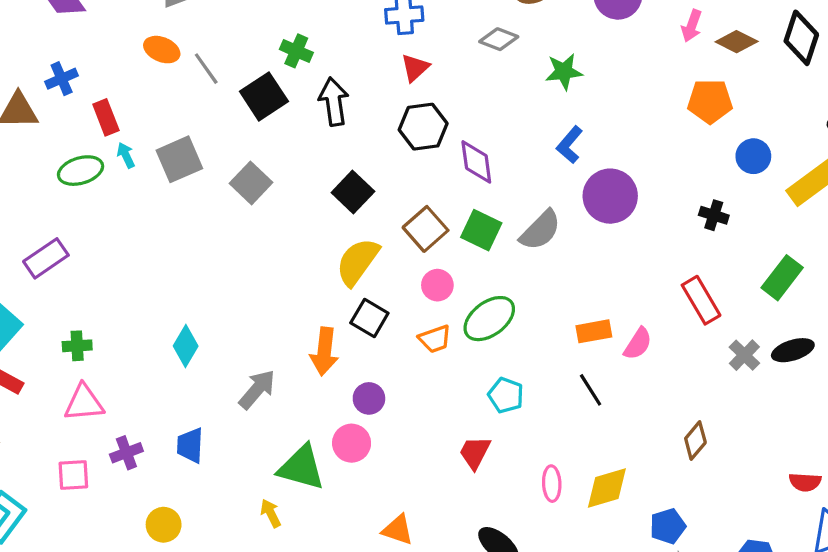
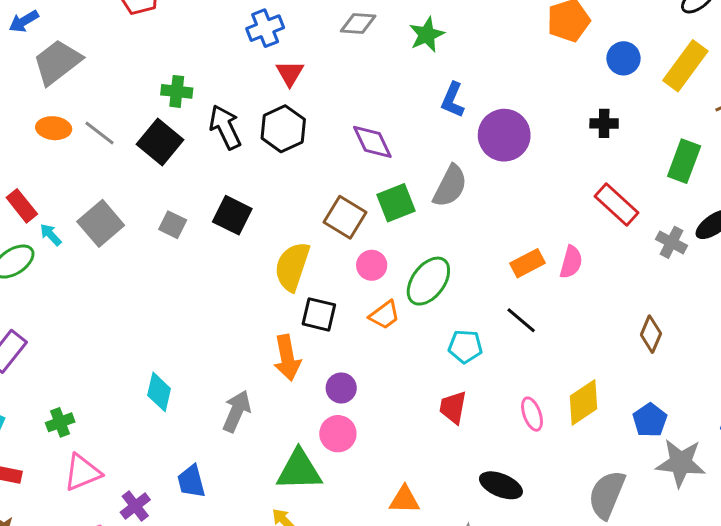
black hexagon: (423, 127) -> (283, 129), moved
gray square: (251, 183) -> (173, 225), size x0.7
black square: (353, 192) -> (232, 215), moved
green square: (481, 230) -> (396, 203), turned -30
black line: (591, 390) -> (521, 320), moved

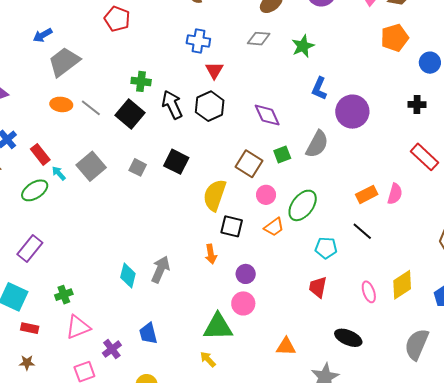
blue cross: (265, 28) -> (198, 41), turned 30
green square: (396, 203) -> (282, 155), size x0.7
orange arrow: (287, 358) -> (211, 254), size x0.7
gray arrow: (237, 411) -> (160, 269), moved

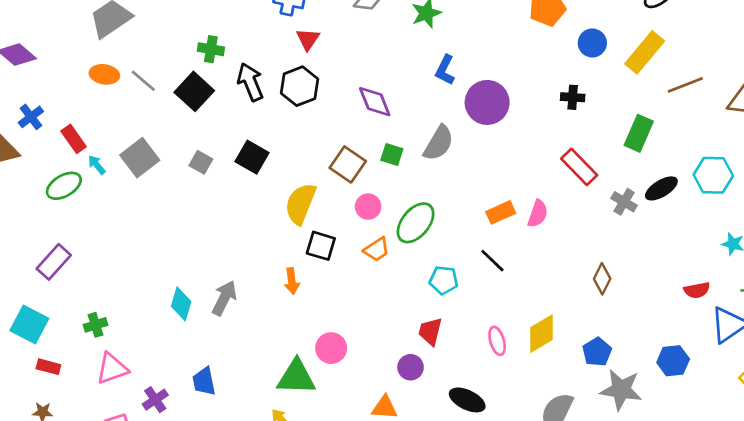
green square: (282, 155) -> (392, 155), turned 36
purple circle: (246, 274) -> (411, 367), moved

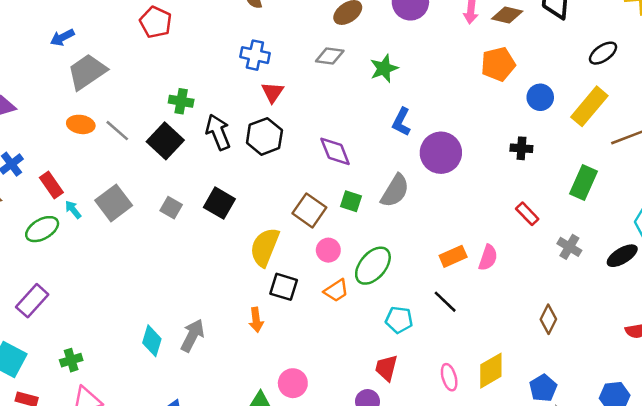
red rectangle: (579, 167) -> (527, 214), size x0.7
black ellipse: (661, 188) -> (622, 256), moved

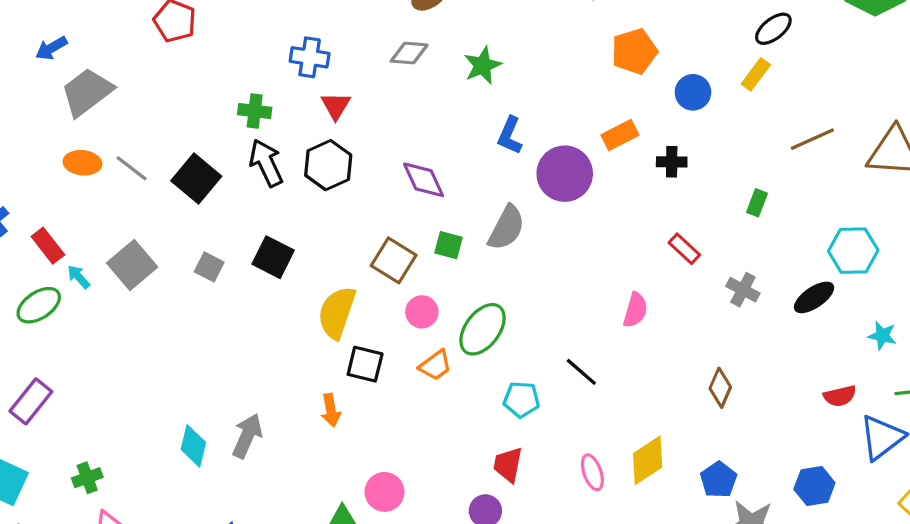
green cross: (181, 101) -> (255, 111), moved
yellow rectangle: (589, 106) -> (756, 74), moved, size x0.6
green rectangle: (583, 183) -> (757, 203), size x0.6
orange rectangle: (453, 256) -> (620, 135), moved

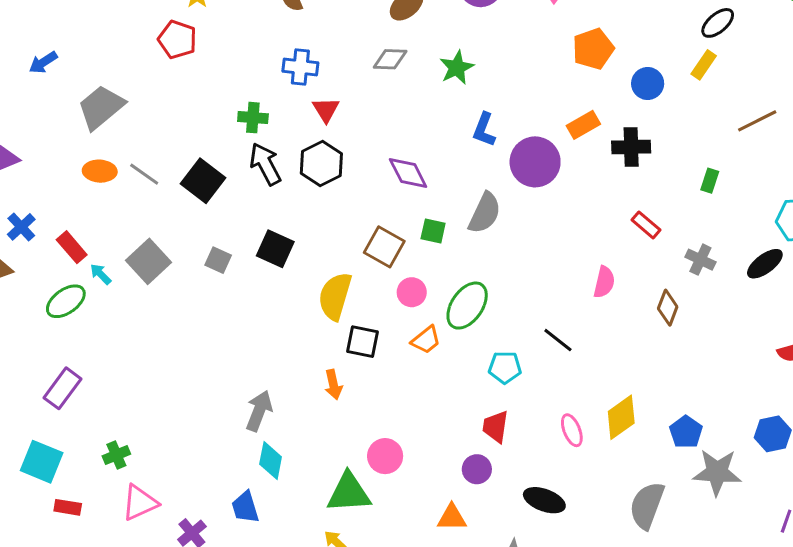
blue arrow: (51, 48) -> (43, 62), moved
black cross: (672, 162) -> (631, 147), size x1.4
brown diamond: (720, 388) -> (668, 308), moved
cyan diamond: (193, 446) -> (271, 460), moved

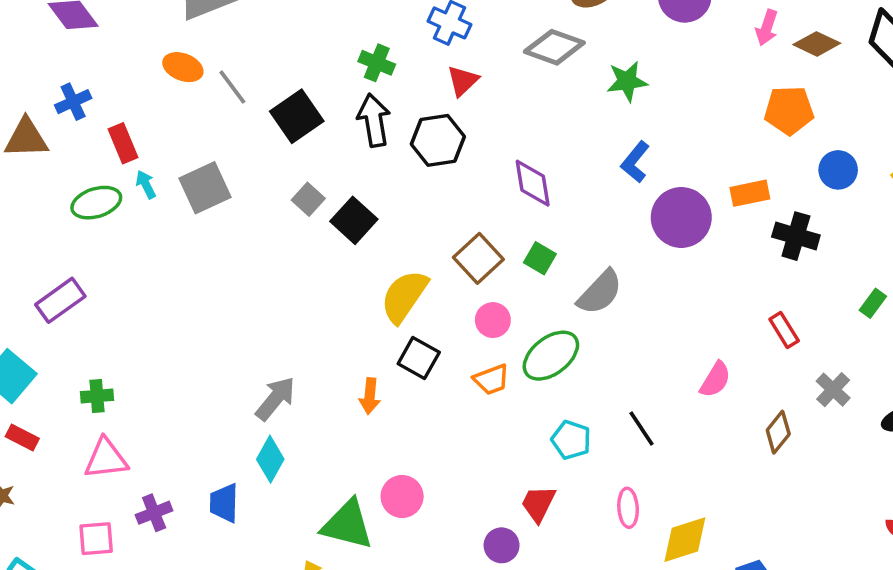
gray diamond: (390, 59) -> (554, 47), size x1.4
gray semicircle: (485, 213) -> (600, 292), moved
gray square: (218, 260) -> (308, 199), moved
pink ellipse: (572, 430) -> (628, 508), moved

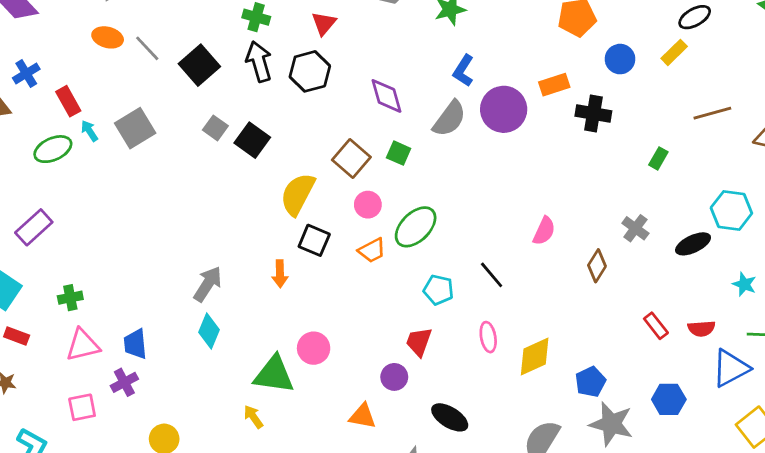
gray semicircle: (600, 292) -> (449, 119), moved
red rectangle: (784, 330) -> (656, 326), moved
blue trapezoid: (224, 503) -> (135, 344), moved

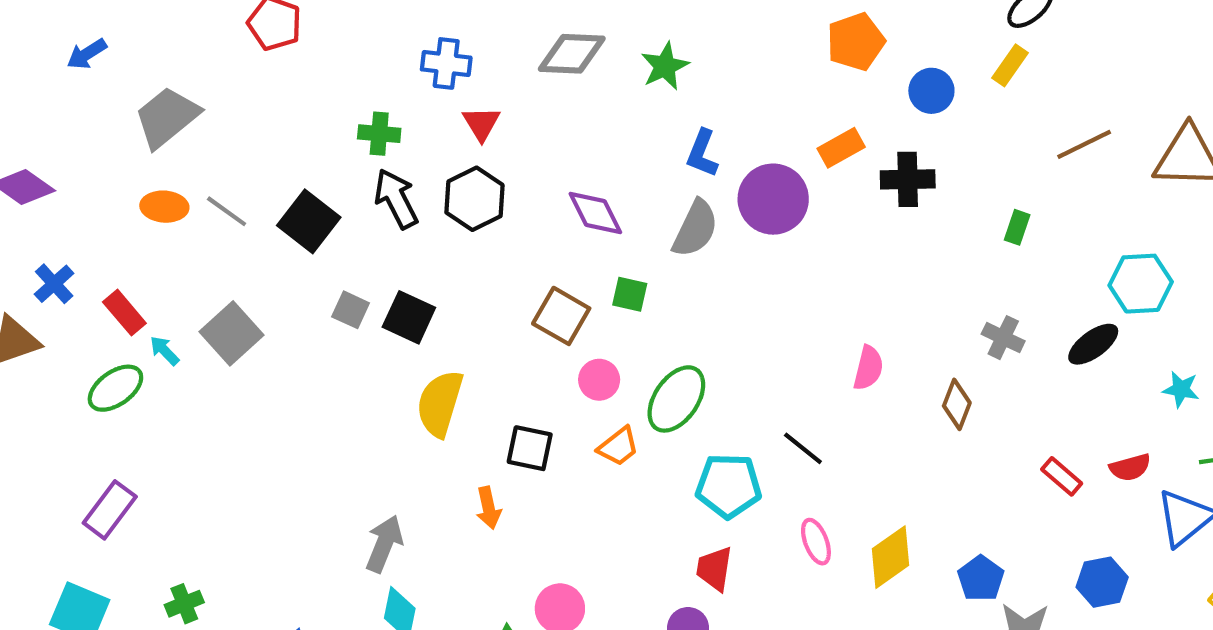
yellow semicircle: (298, 194) -> (440, 403), moved
cyan pentagon: (438, 290) -> (729, 486), size x1.4

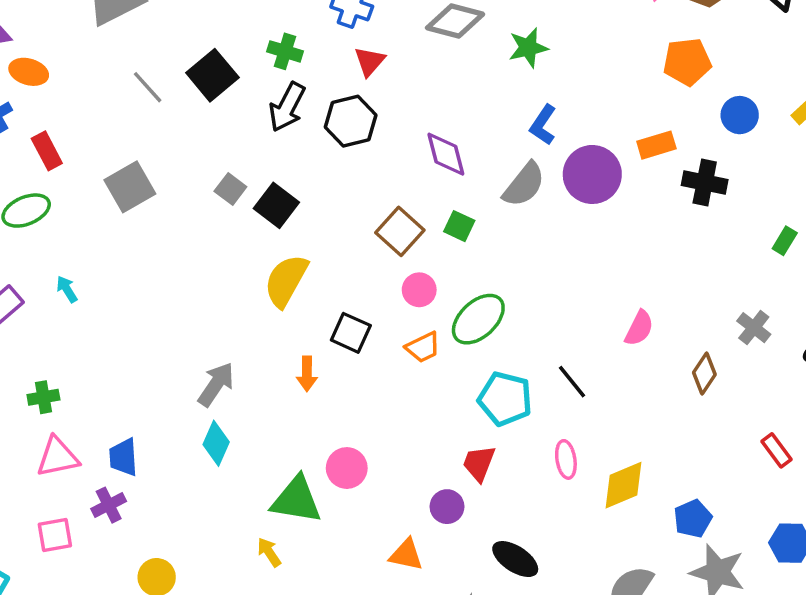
black arrow: (396, 199) -> (287, 107), turned -138
orange ellipse: (164, 207) -> (29, 72), moved
black square: (309, 221) -> (212, 75), moved
cyan arrow: (164, 351) -> (67, 289), moved

